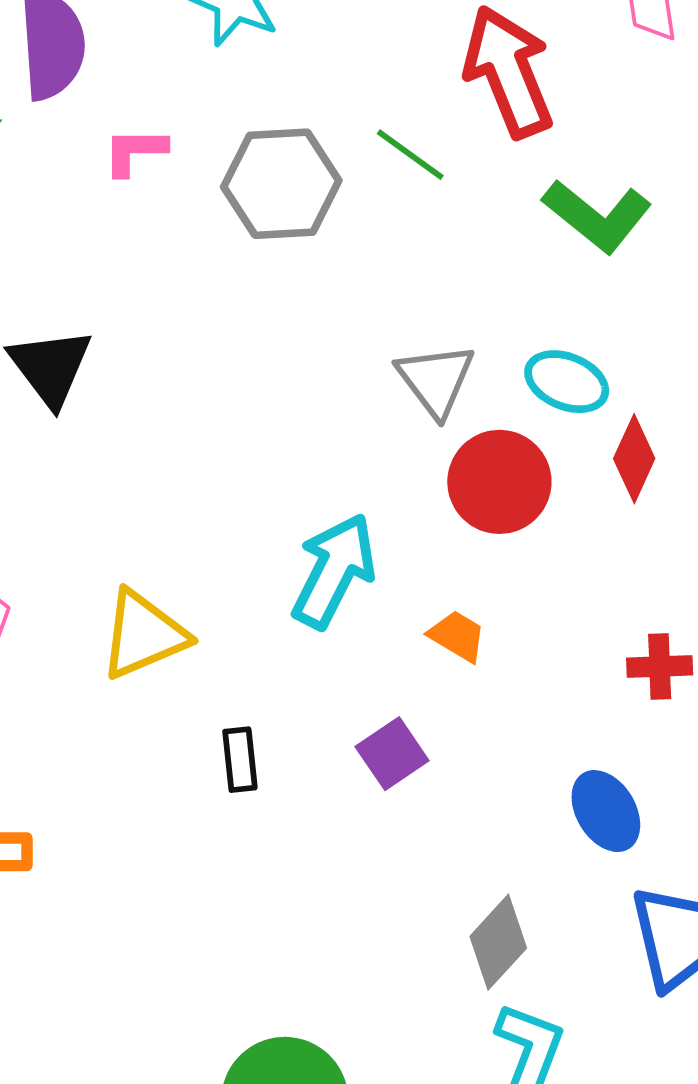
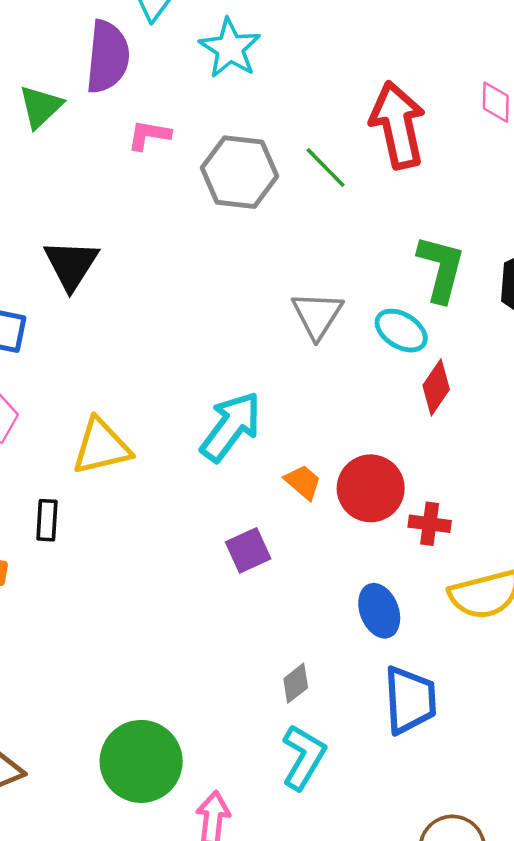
green L-shape: (597, 216) -> (441, 269), moved, turned -124
red circle: (499, 482) -> (371, 488), moved
black rectangle: (240, 760) -> (47, 520), moved
gray diamond: (498, 942) -> (296, 683), size x0.7

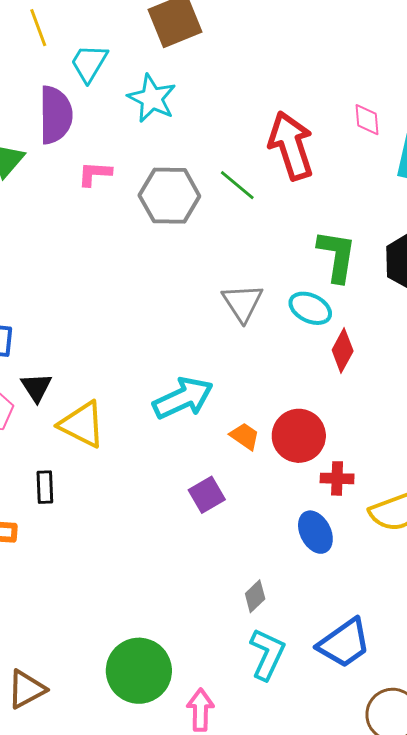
black triangle: (71, 265) -> (36, 387), moved, size x0.7
cyan arrow: (231, 427) -> (183, 398), turned 34
yellow triangle: (101, 447) -> (82, 424), turned 46
red cross: (430, 524) -> (337, 478), moved
blue trapezoid: (410, 700) -> (344, 643), moved, turned 64

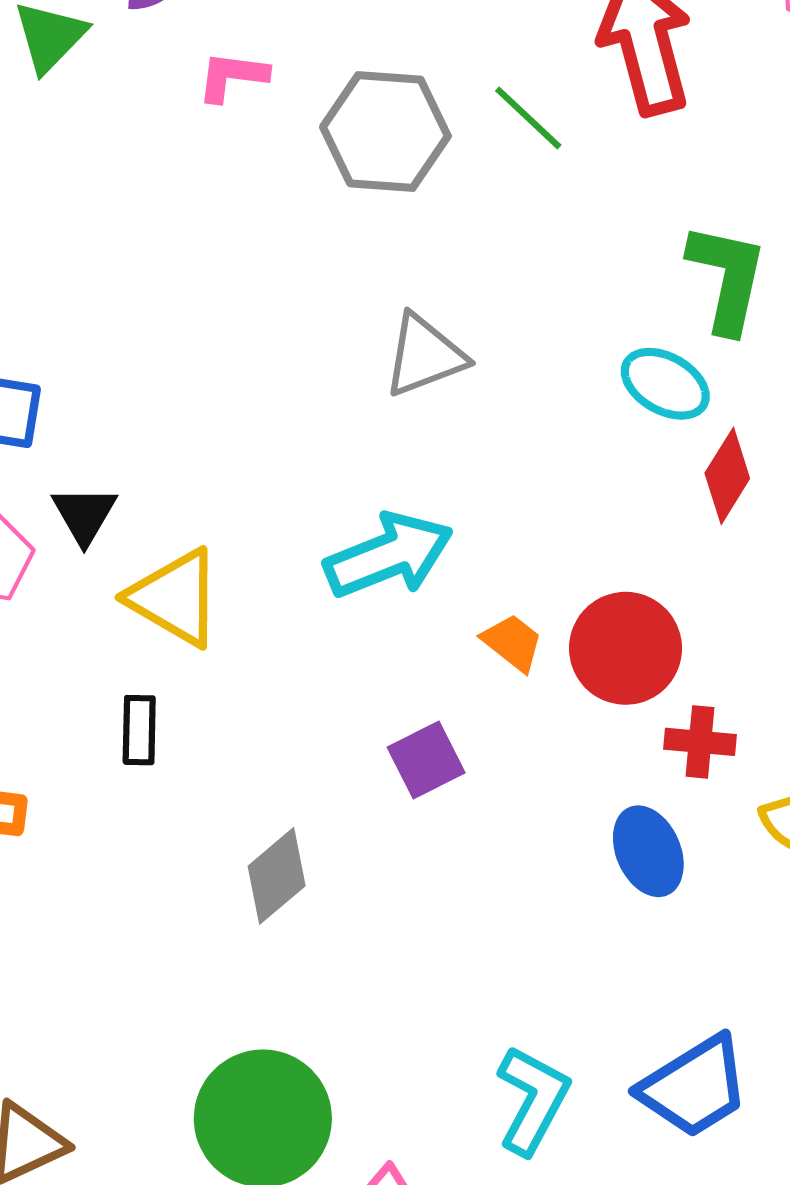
gray triangle: (242, 303) -> (425, 355), moved, turned 39
black rectangle: (45, 487) -> (139, 730), moved
gray diamond: (255, 596) -> (277, 876), moved, size x1.4

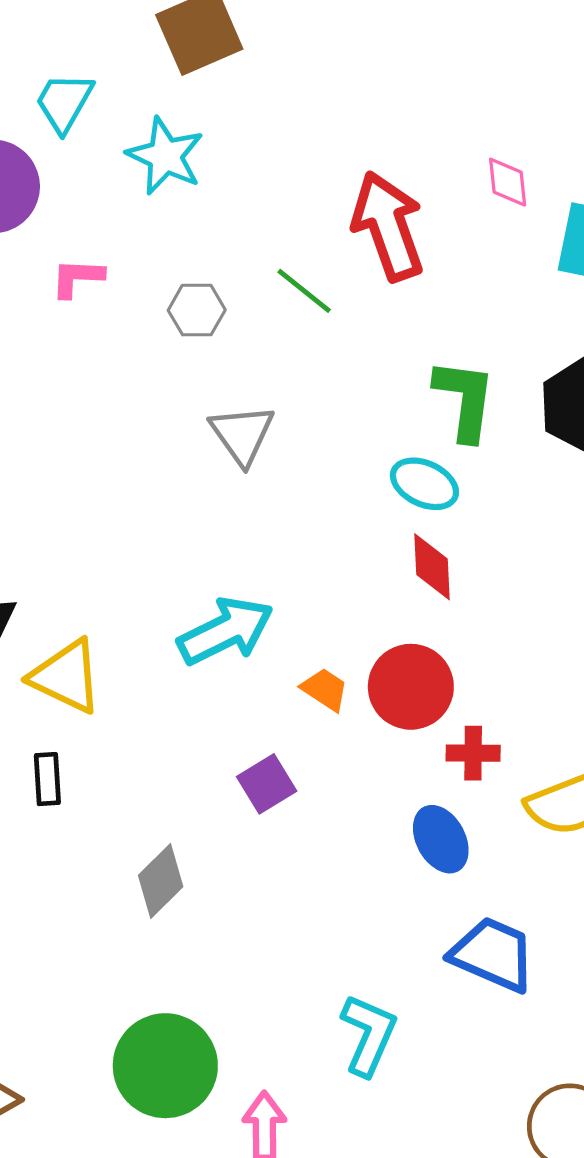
gray hexagon: (385, 131) -> (197, 310), size x0.6
gray triangle: (425, 355) -> (242, 434), moved, turned -40
red diamond: (727, 476) -> (432, 567), moved, turned -30
blue trapezoid: (694, 1087) -> (493, 954), moved, turned -120

